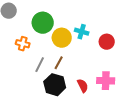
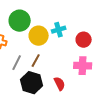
cyan cross: (82, 32) -> (59, 30), turned -32
pink cross: (106, 81) -> (83, 66), moved

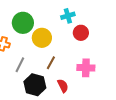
cyan cross: (59, 30) -> (68, 16), moved
red circle: (84, 40) -> (81, 33), moved
brown line: (36, 61) -> (51, 63), moved

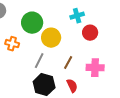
brown line: (51, 63) -> (68, 63), moved
gray line: (20, 65) -> (39, 61), moved

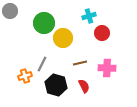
orange cross: (12, 44) -> (25, 76), moved, turned -32
gray line: (39, 61) -> (42, 64), moved
brown line: (68, 63) -> (80, 63), turned 48

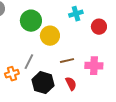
red circle: (102, 33) -> (99, 27), moved

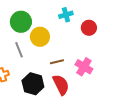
gray line: (29, 62) -> (19, 50), moved, turned -49
pink cross: (94, 66) -> (84, 67), turned 30
red semicircle: (71, 84) -> (61, 85), size x1.5

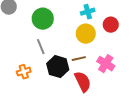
yellow circle: (40, 37) -> (86, 34), moved
black hexagon: (33, 84) -> (58, 67), moved

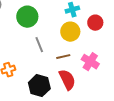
gray line: (41, 47) -> (39, 45), moved
black hexagon: (58, 67) -> (39, 86), moved

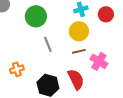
red circle: (95, 23) -> (106, 14), moved
brown line: (63, 57) -> (79, 51), moved

